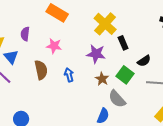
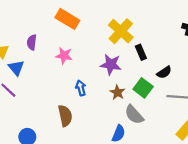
brown semicircle: (41, 70) -> (65, 116), moved

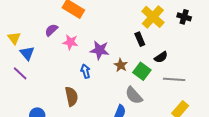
yellow cross: (121, 31) -> (153, 17), moved
purple semicircle: (32, 42) -> (51, 30), moved, turned 40
purple star: (111, 65) -> (100, 50), moved
brown star: (117, 92) -> (121, 65), moved

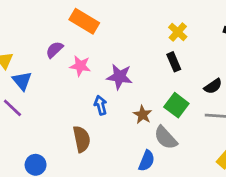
yellow cross: (153, 17) -> (178, 32), moved, size x0.6
black semicircle: (161, 57) -> (213, 86), moved
brown star: (121, 65) -> (143, 115), moved

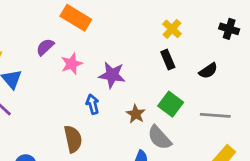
pink star: (80, 66) -> (72, 64), turned -30
black semicircle: (213, 86) -> (208, 71), moved

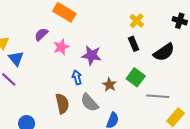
black semicircle: (208, 71) -> (164, 52), size x1.5
gray line: (215, 115) -> (158, 96), moved
gray semicircle: (159, 138) -> (90, 103), moved

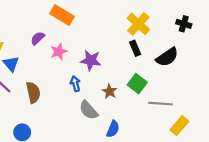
yellow cross: (137, 21) -> (138, 24), size x1.5
brown semicircle: (62, 104) -> (33, 92), moved

